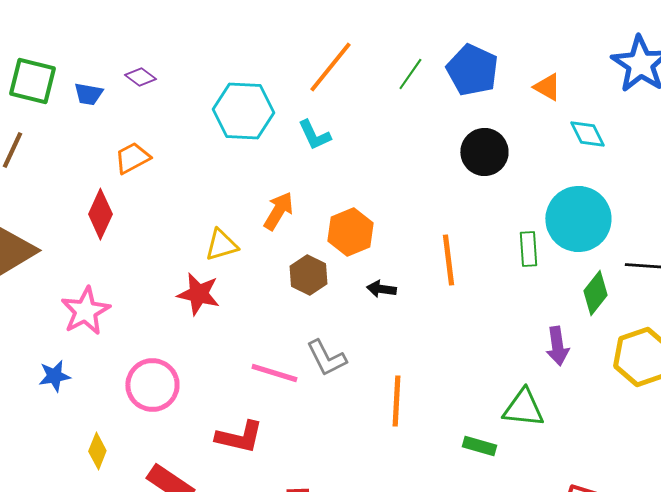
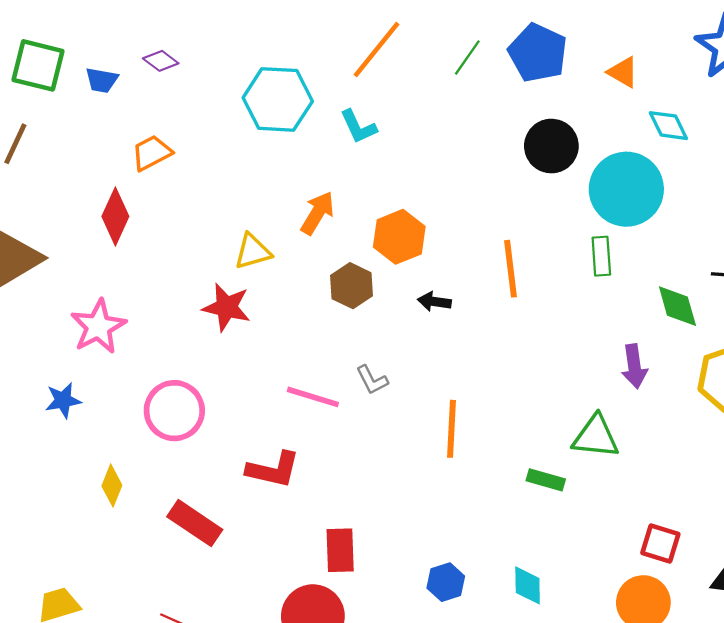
cyan circle: (578, 219) -> (626, 189), moved
green diamond: (595, 293) -> (677, 306), turned -54
gray L-shape: (326, 358) -> (372, 380), size x0.7

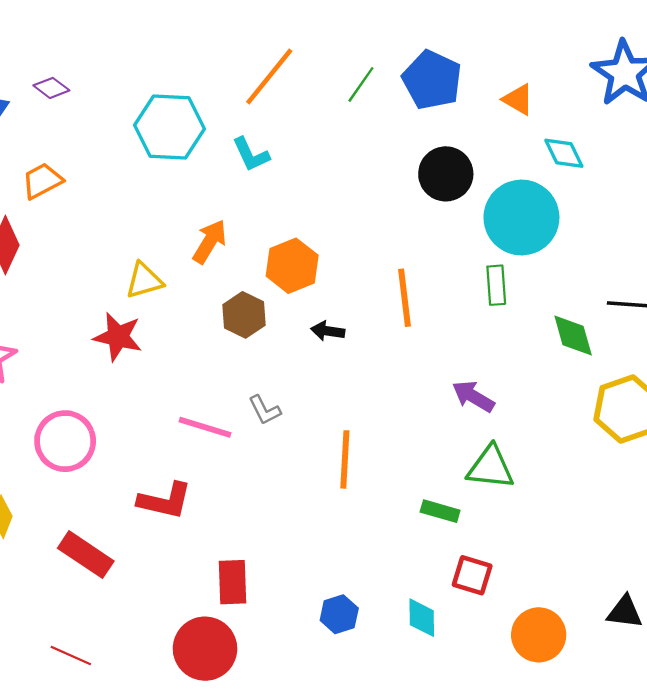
purple arrow: (634, 366) -> (473, 396), moved, turned 129
red square: (660, 543) -> (472, 575), moved

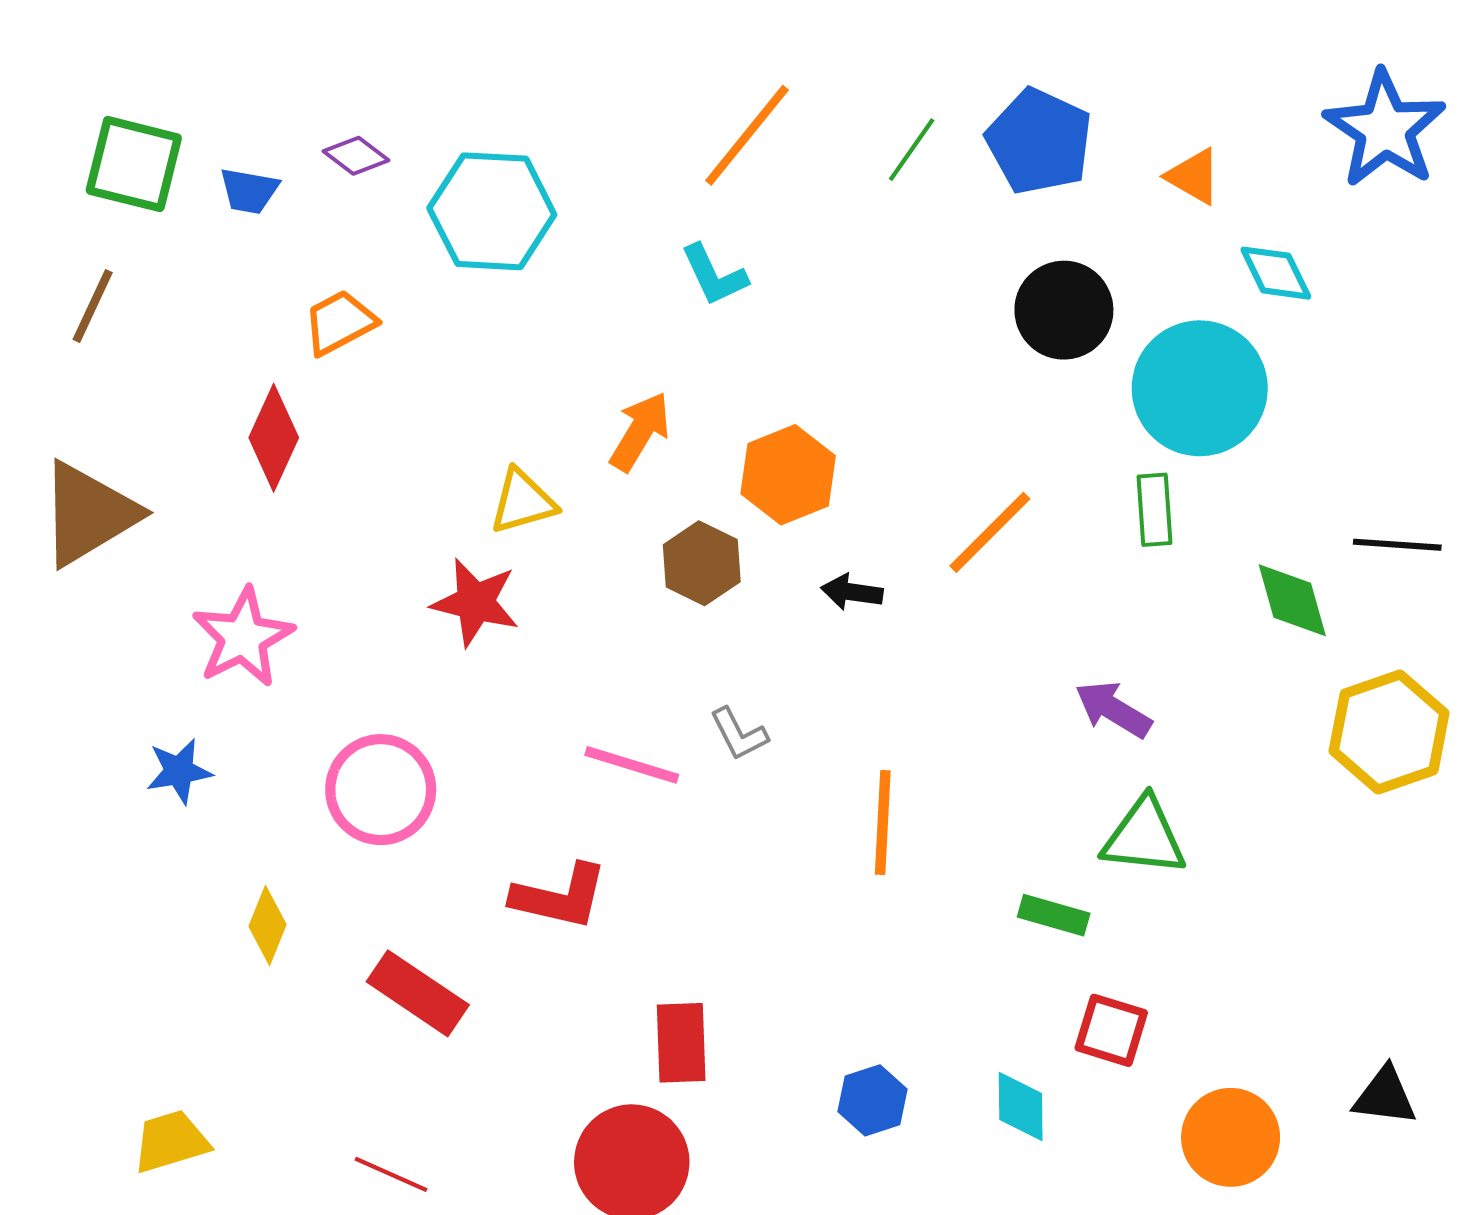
cyan hexagon: (169, 127) -> (492, 211), moved
orange line: (405, 298) -> (990, 532), turned 52

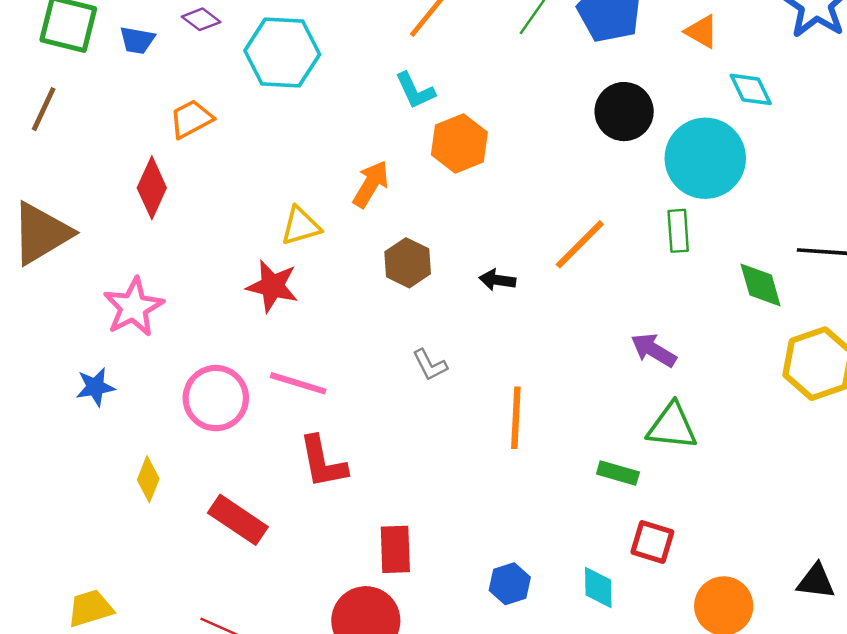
orange hexagon: (788, 475) -> (459, 143), moved
pink line: (632, 765) -> (298, 383), moved
red L-shape: (560, 897) -> (323, 462), turned 66

